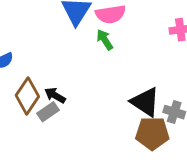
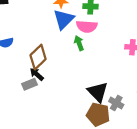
brown diamond: (27, 96) -> (38, 57), moved

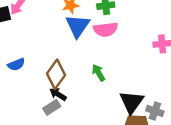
green arrow: (79, 43) -> (99, 73), moved
black triangle: (98, 92) -> (131, 102), turned 30

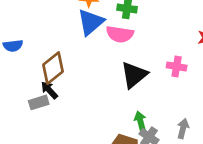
green arrow: (99, 73) -> (140, 121), moved
black triangle: (131, 102) -> (134, 75), moved

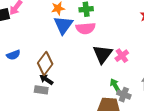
pink cross: (177, 67) -> (122, 56), moved, turned -32
gray rectangle: (39, 102) -> (41, 90), turned 40

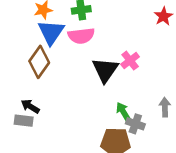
pink cross: (122, 56) -> (130, 61), moved
brown diamond: (45, 64) -> (39, 62), moved

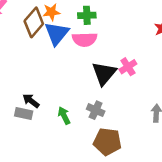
brown diamond: (39, 62) -> (34, 22), moved
green arrow: (123, 112) -> (64, 116), moved
gray cross: (135, 124) -> (96, 110), moved

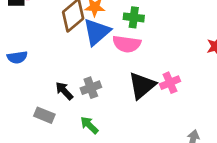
black arrow: (31, 101) -> (64, 91), moved
gray cross: (96, 110) -> (91, 88), moved, turned 36
green arrow: (64, 116) -> (89, 125), turned -30

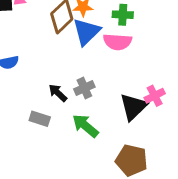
pink cross: (170, 83) -> (155, 96), moved
black triangle: (142, 86) -> (133, 107), moved
green arrow: (89, 125) -> (85, 126), size x1.4

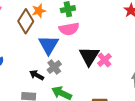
blue triangle: (86, 32) -> (49, 45), moved
black triangle: (133, 107) -> (89, 56), moved

